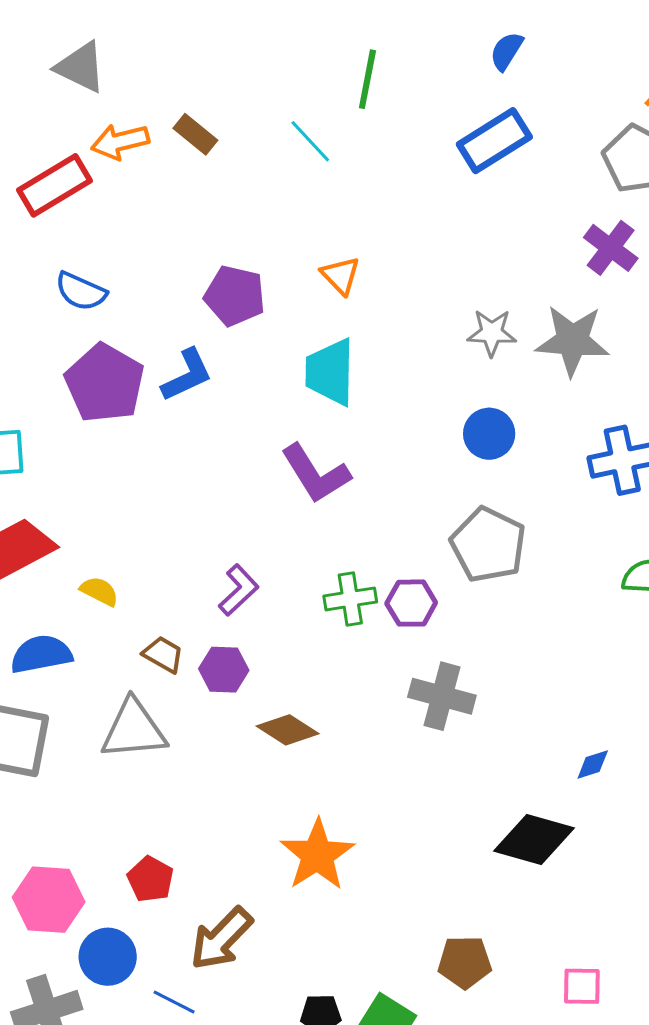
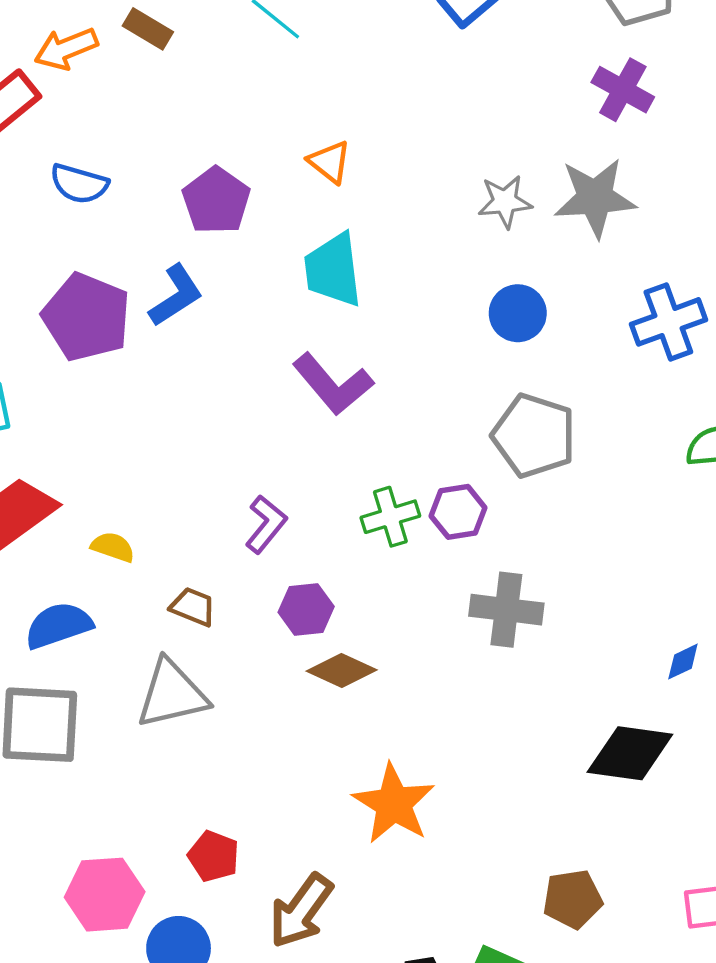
blue semicircle: (81, 291) -> (79, 184), moved
purple pentagon: (235, 296) -> (216, 201), turned 30
purple hexagon: (224, 670) -> (306, 609), moved

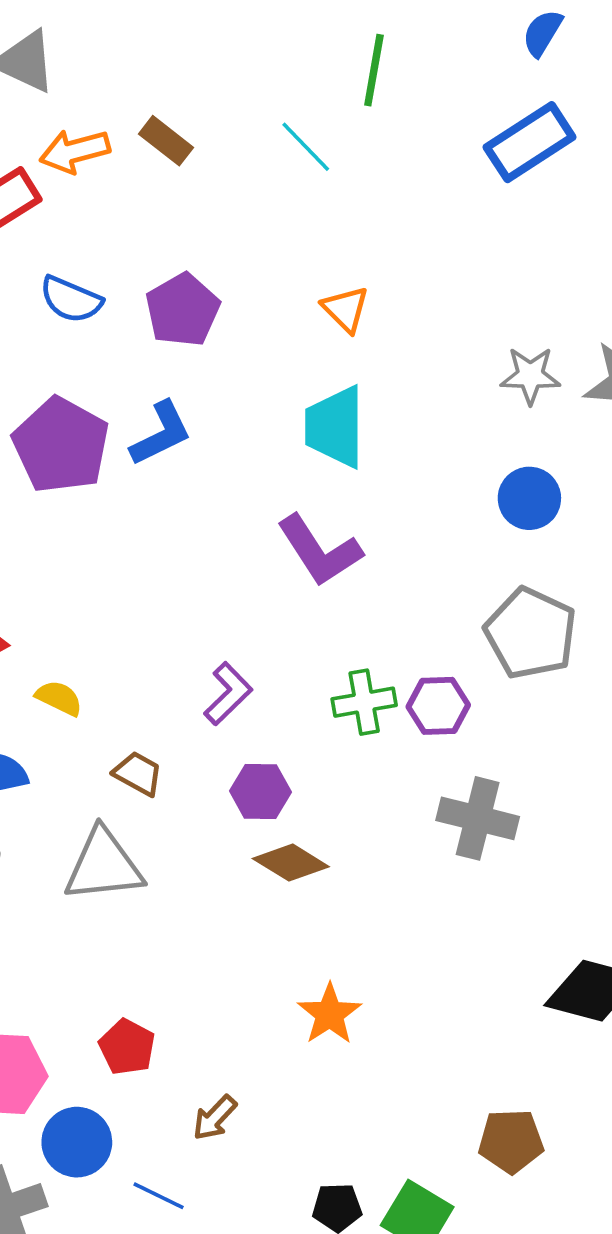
purple pentagon: (216, 201) -> (183, 310), moved
orange star: (394, 804) -> (330, 1014), size x0.7
brown arrow: (301, 911) -> (215, 1118), size x0.6

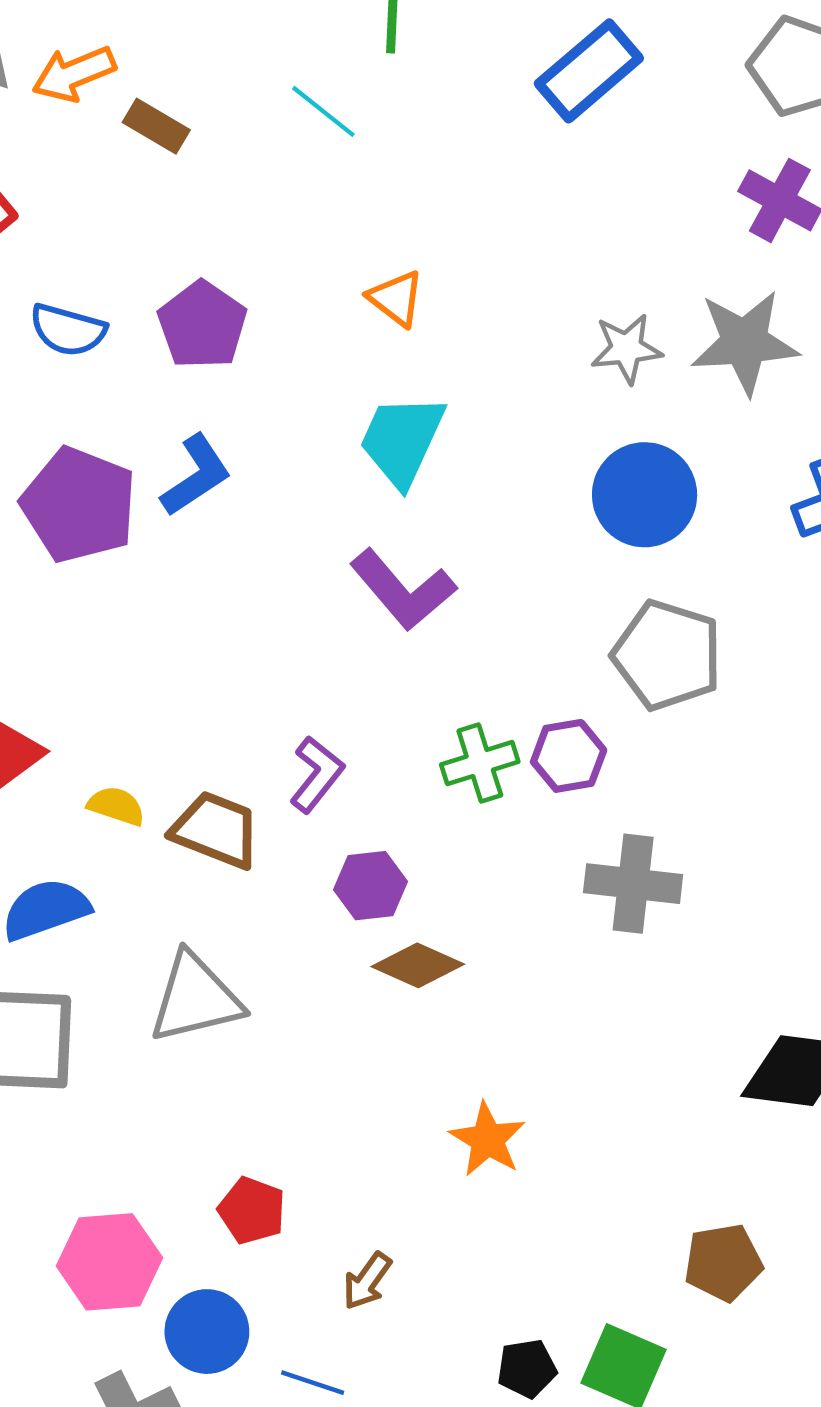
orange arrow: (75, 151) -> (74, 74), moved
cyan trapezoid: (335, 427) -> (402, 440), turned 32
blue circle: (529, 498) -> (645, 495), size x1.4
brown trapezoid: (138, 774) -> (216, 830), moved, size x1.5

